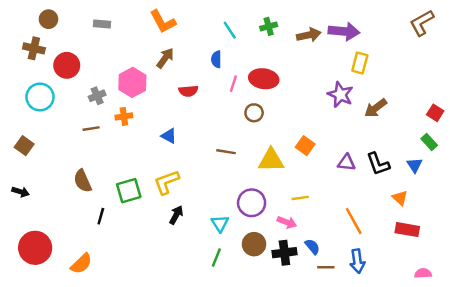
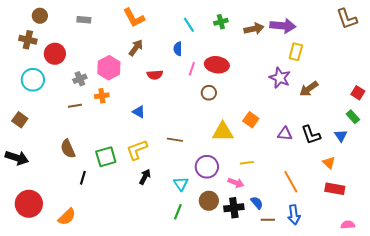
brown L-shape: (422, 23) -> (347, 19), turned -80
brown line: (226, 152) -> (175, 140), moved
black arrow: (21, 192) -> (17, 158), size x1.6

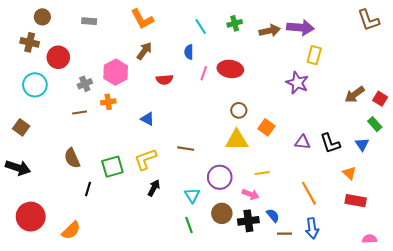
brown arrow: (309, 89) -> (355, 94), moved
brown circle: (209, 93) -> (239, 110), moved
green line: (178, 212) -> (189, 225), turned -42

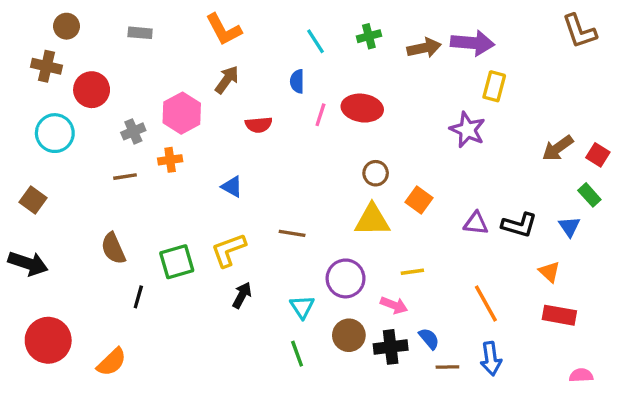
black L-shape: (330, 143) -> (519, 225), turned -55

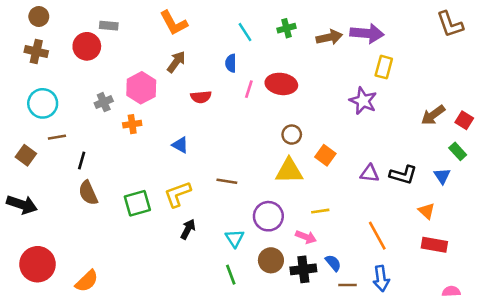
brown circle: (67, 26) -> (39, 17), moved
red circle: (92, 90) -> (87, 46), moved
brown line: (125, 177) -> (57, 137), moved
black line: (138, 297) -> (82, 160), moved

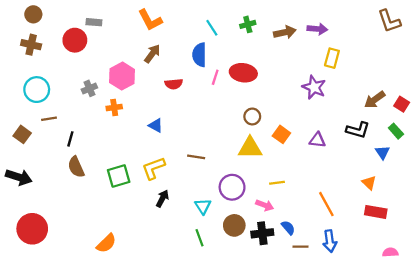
purple arrow: (367, 33) -> (317, 29), size x0.7
blue semicircle: (231, 63) -> (199, 55), size x1.5
purple triangle: (370, 173) -> (317, 140), moved
black L-shape: (403, 175) -> (358, 130), moved
orange semicircle: (87, 281) -> (106, 243), moved

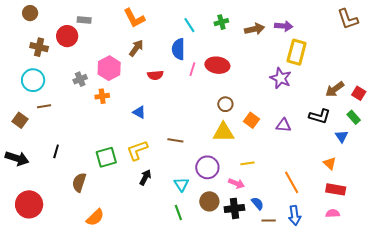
brown cross: (31, 45) -> (39, 47), moved
yellow rectangle: (332, 58) -> (297, 52), size x1.4
black line: (70, 139) -> (56, 151), moved
brown semicircle: (76, 167) -> (79, 182), moved, turned 42
pink semicircle: (390, 252) -> (333, 213), moved

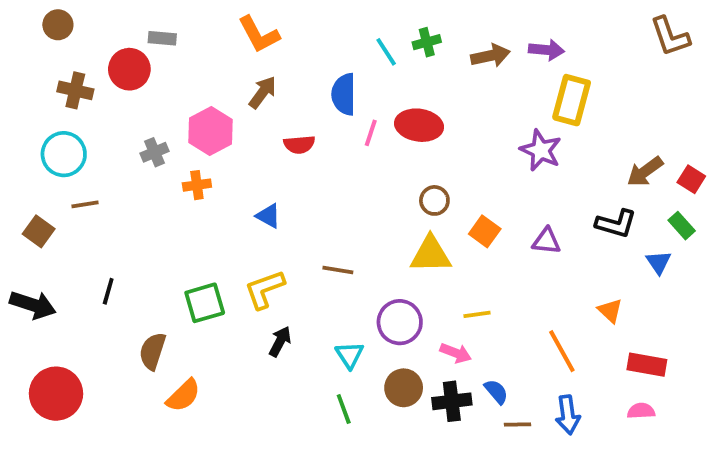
cyan line: (189, 25) -> (386, 52), moved
orange triangle: (330, 163) -> (610, 311), moved
orange semicircle: (95, 217) -> (183, 396), moved

